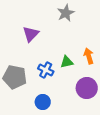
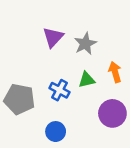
gray star: (66, 13) -> (85, 44), moved
purple triangle: (31, 34) -> (53, 37), moved

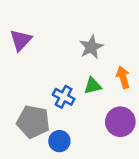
purple triangle: (53, 37) -> (21, 40), moved
gray pentagon: (19, 99) -> (33, 122), moved

